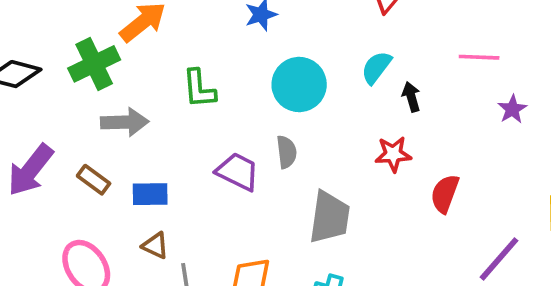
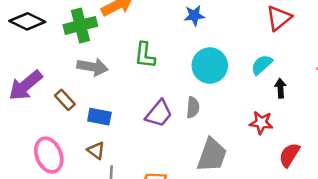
purple trapezoid: (238, 172) -> (159, 114), turned 92

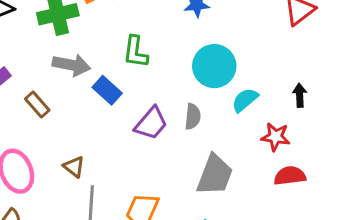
cyan semicircle: (262, 65) -> (245, 100), moved
blue rectangle: (99, 117) -> (107, 90), moved, turned 30
red semicircle: (289, 155) -> (290, 176), moved, turned 50

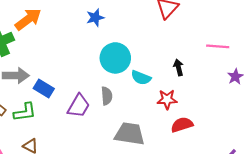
green L-shape: (135, 52) -> (25, 112), moved, turned -95
cyan semicircle: (245, 100) -> (141, 78), turned -108
gray trapezoid: (215, 175) -> (130, 134), turned -92

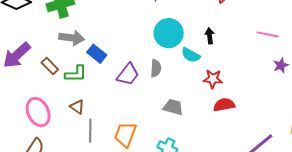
black arrow: (179, 67) -> (210, 36), moved
gray trapezoid: (130, 134) -> (173, 107), size x0.7

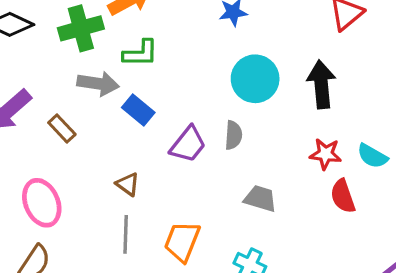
black arrow: (210, 36) -> (321, 84), size x1.8
cyan semicircle: (191, 55) -> (372, 156), moved
green L-shape: (76, 74) -> (140, 53), moved
red semicircle: (224, 105) -> (343, 196), turned -100
brown triangle: (77, 107) -> (128, 184), moved

